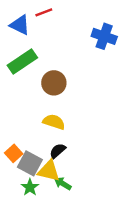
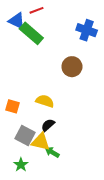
green rectangle: (22, 61) -> (31, 33), moved, turned 75
brown circle: (54, 83) -> (72, 67), moved
orange square: (14, 153) -> (13, 106), moved, turned -32
green star: (30, 187) -> (21, 165), moved

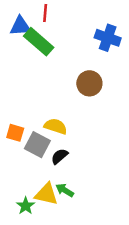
red line: (36, 10) -> (45, 13), turned -64
blue triangle: (17, 21) -> (20, 26), turned -30
gray square: (25, 136) -> (37, 145), moved
yellow triangle: (41, 142) -> (46, 194), moved

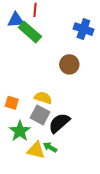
gray square: (37, 145) -> (40, 115), moved
black semicircle: (59, 156) -> (59, 123), moved, size x1.6
green star: (26, 206) -> (20, 131), moved, size x1.5

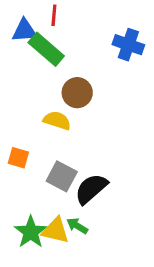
brown circle: (69, 64) -> (77, 93), moved
yellow semicircle: (43, 98) -> (57, 121), moved
green star: (20, 131) -> (31, 232), moved

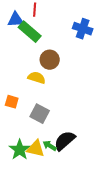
black semicircle: (91, 189) -> (65, 141), moved

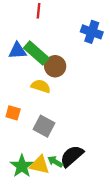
blue triangle: (16, 20) -> (17, 51), moved
green rectangle: (30, 32) -> (36, 53), moved

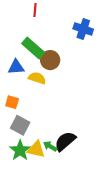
blue triangle: (17, 51) -> (16, 67), moved
gray square: (44, 126) -> (20, 125), moved

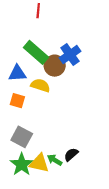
blue cross: (83, 29) -> (70, 55), moved, turned 36
orange square: (12, 102) -> (17, 101), moved
black semicircle: (65, 141) -> (71, 154), size x0.6

